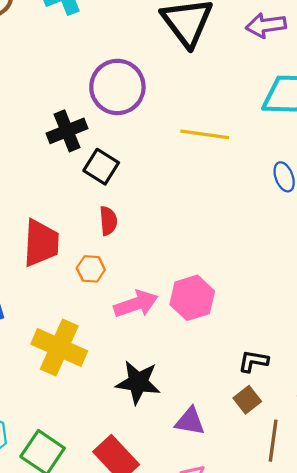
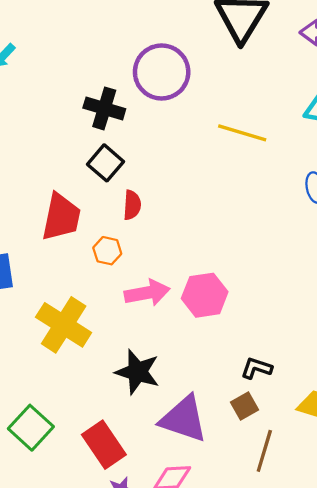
black cross: (67, 131) -> (104, 108), turned 30
black square: (101, 167) -> (105, 163), moved
purple triangle: (190, 421) -> (184, 419), size x1.6

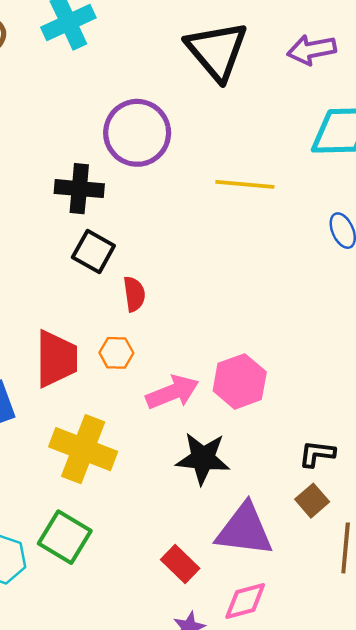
red trapezoid: (61, 217) -> (56, 359), moved
black star: (137, 372) -> (203, 458), moved
green square: (31, 428) -> (65, 537), moved
red rectangle: (104, 445) -> (180, 564), moved, size x0.7

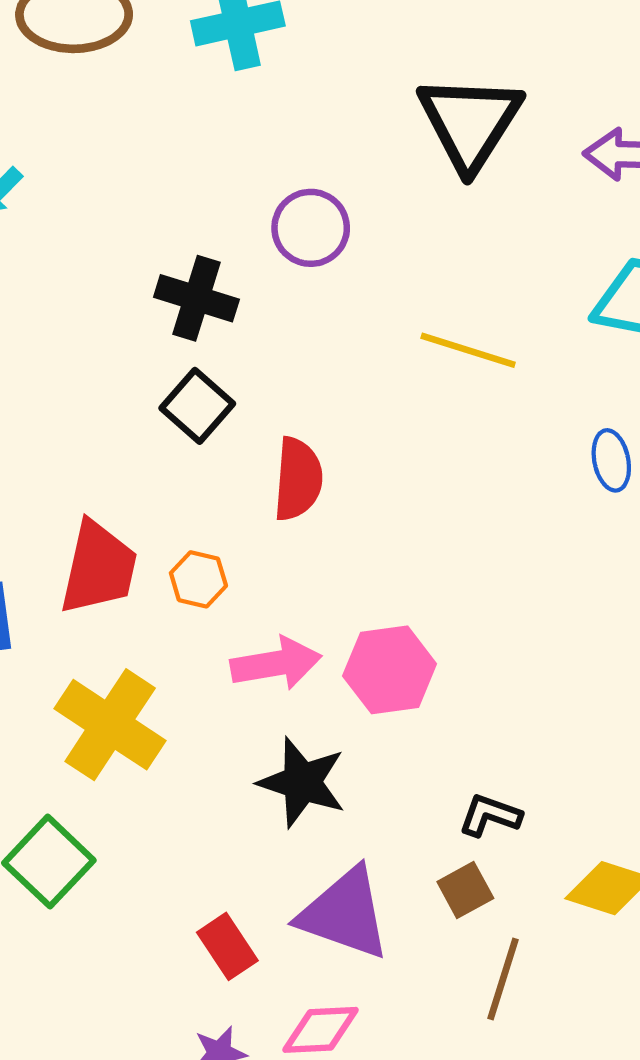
purple circle: (137, 133) -> (311, 228), size x0.7
red semicircle: (134, 294) -> (298, 479), moved, size x1.4

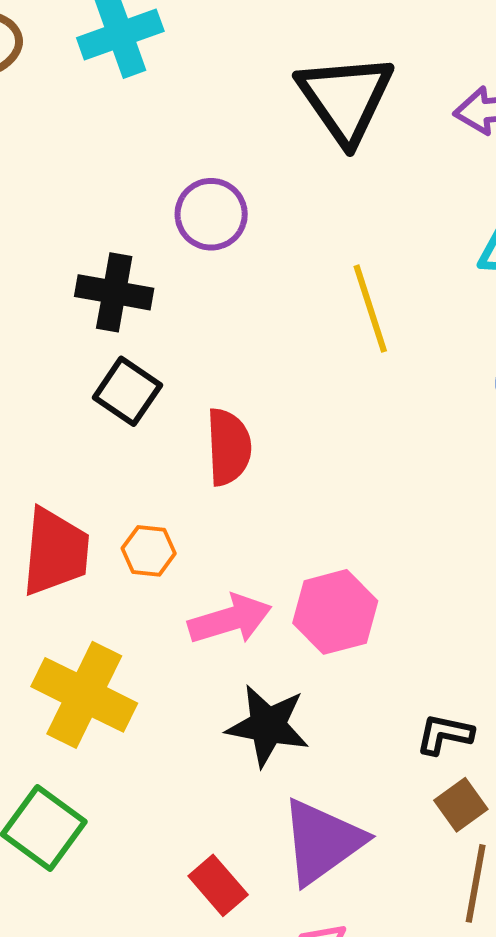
yellow line: (468, 350) -> (370, 309), turned 62
brown square: (465, 890) -> (461, 805), moved
purple triangle: (345, 914) -> (322, 842), turned -48

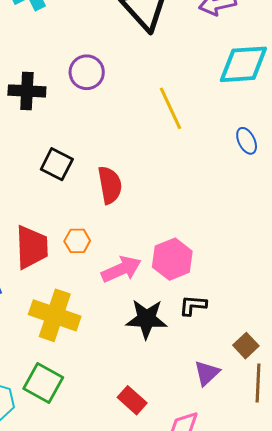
black cross: (114, 292) -> (27, 91), moved
black L-shape: (445, 734) -> (193, 305), moved
purple triangle: (322, 842) -> (207, 373), moved, size x0.6

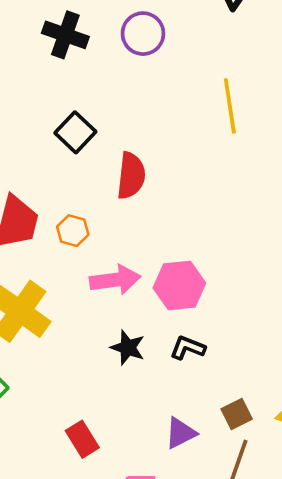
black star: (146, 319) -> (128, 348), size x0.7

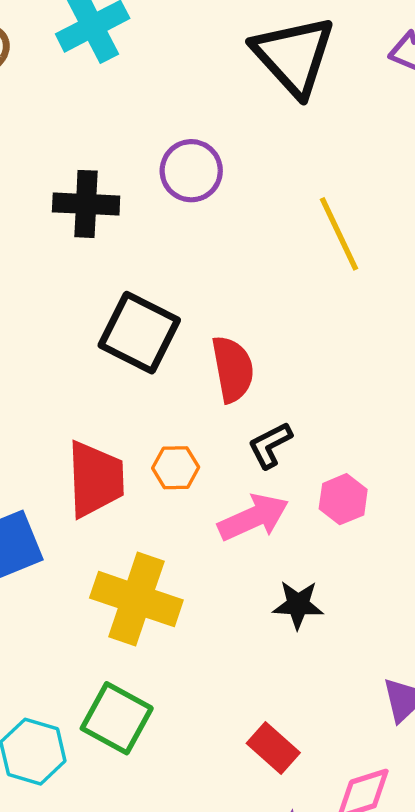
black square: (75, 132) -> (139, 333), size x1.4
pink hexagon: (179, 286) -> (343, 499), size x0.7
black L-shape: (188, 348) -> (270, 445), moved, turned -32

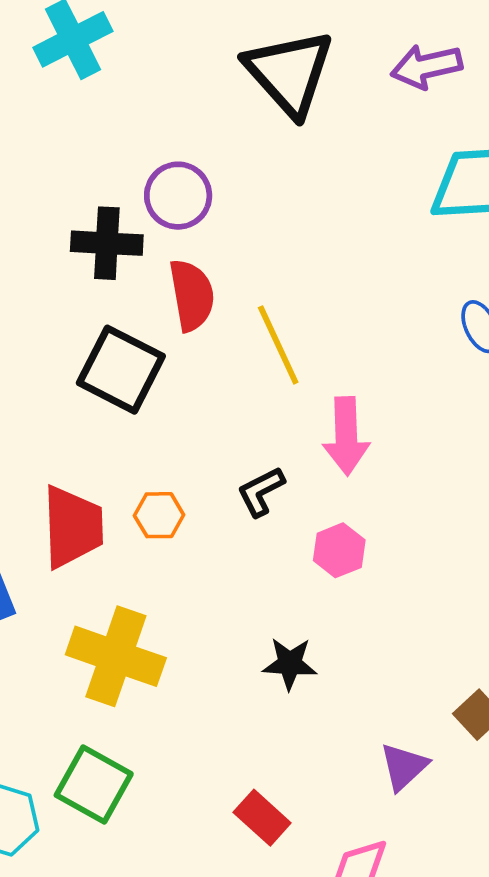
black cross: (86, 204) -> (107, 243), moved
yellow line: (339, 234) -> (278, 345), moved
red semicircle: (233, 369) -> (192, 295), moved
pink arrow: (253, 517) -> (346, 436), moved, turned 112

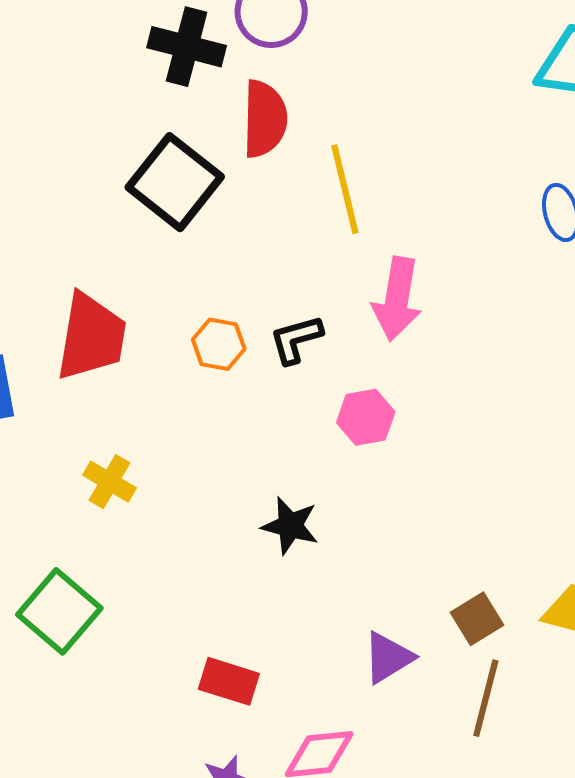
orange hexagon: (159, 515) -> (219, 344), moved
yellow cross: (116, 656) -> (109, 482), size x0.5
red rectangle: (262, 818) -> (229, 681), turned -36

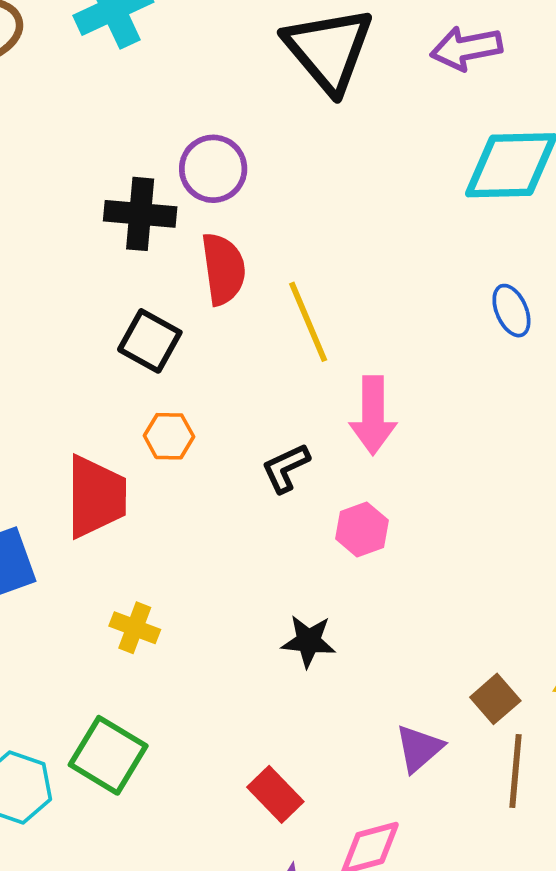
black square: (175, 182) -> (150, 341), size x0.7
orange hexagon: (219, 344) -> (169, 436), moved
red rectangle: (229, 681) -> (275, 794), turned 38

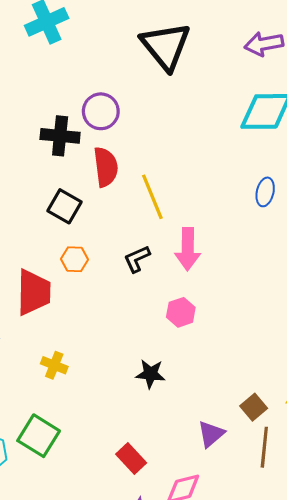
purple arrow: (466, 48) -> (264, 44), moved
blue ellipse: (511, 311) -> (265, 192), turned 36
black L-shape: (286, 468) -> (137, 259), moved

